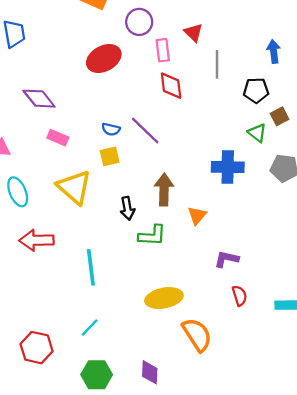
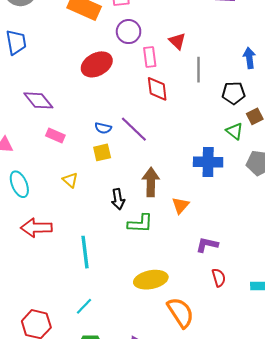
yellow triangle: (74, 187) -> (70, 180), size x0.5

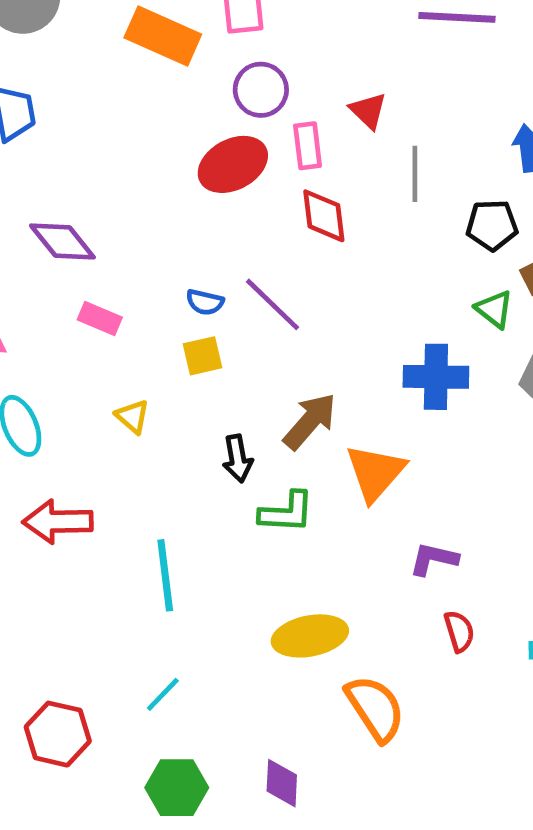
red ellipse: (97, 64) -> (233, 164), moved
brown arrow: (151, 182) -> (310, 421), turned 40
orange triangle: (180, 205) -> (375, 473), size x1.6

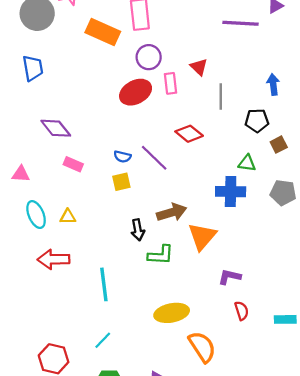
red diamond: (324, 216) -> (189, 134), moved, turned -44
green triangle: (494, 309) -> (247, 163), moved, turned -30
yellow triangle: (132, 417) -> (68, 217), moved, turned -42
brown arrow: (310, 421) -> (172, 212), turned 32

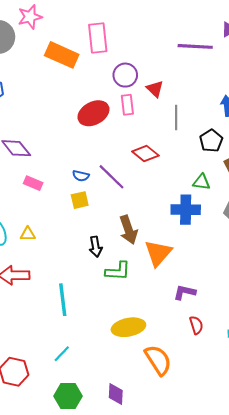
purple circle: (149, 57) -> (125, 75), moved
black pentagon: (257, 121) -> (211, 141), turned -30
brown arrow: (172, 212) -> (128, 230), turned 88

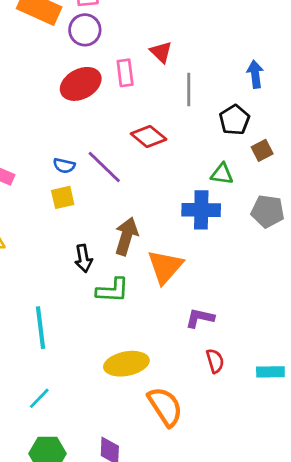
purple circle: (125, 75) -> (85, 30), moved
brown arrow: (128, 230) -> (126, 236), turned -144

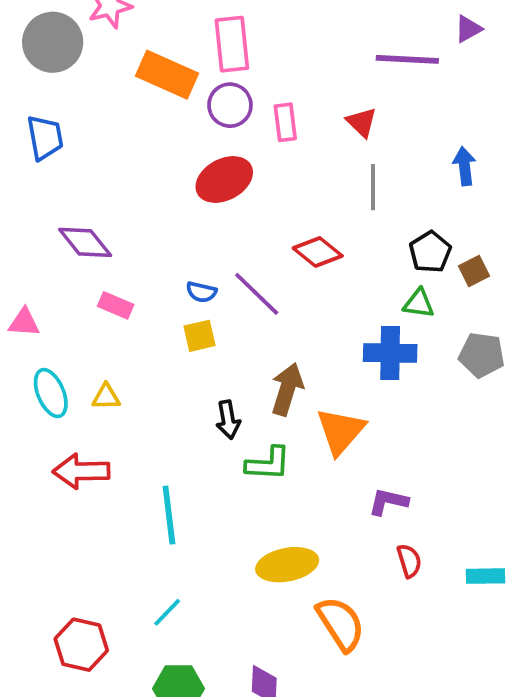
red triangle: (161, 52) -> (362, 122), moved
pink rectangle: (125, 73) -> (285, 122), moved
black pentagon: (234, 120) -> (430, 252), moved

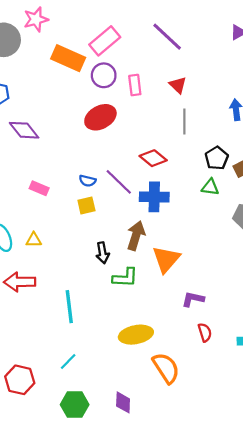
pink rectangle: (232, 44) -> (105, 41), turned 56
purple line: (407, 59) -> (167, 37), moved, turned 40
purple diamond: (85, 242) -> (24, 130), moved
blue cross: (390, 353) -> (154, 197), moved

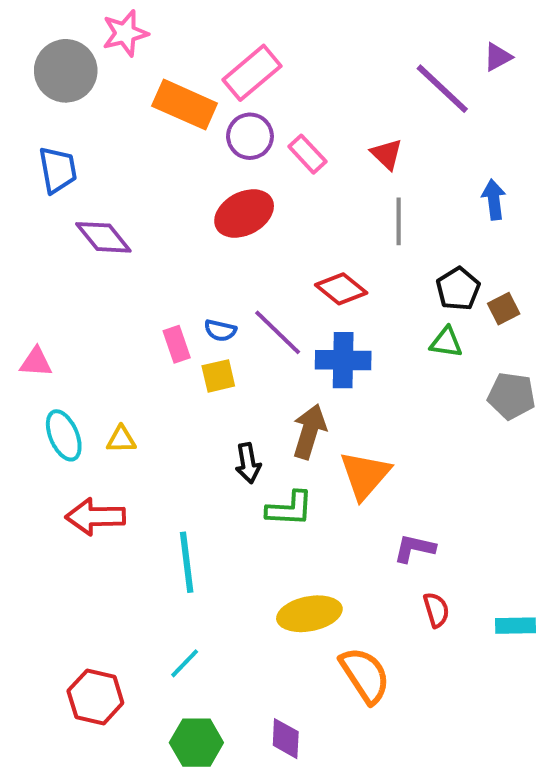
purple line: (167, 37) -> (442, 89), moved
pink rectangle: (135, 85) -> (307, 154), turned -36
pink rectangle: (39, 188) -> (177, 344), moved, turned 48

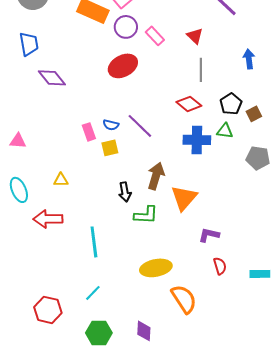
red diamond: (341, 289) -> (189, 104), moved
blue cross: (343, 360) -> (197, 140), moved
cyan ellipse: (64, 435) -> (19, 190), moved

